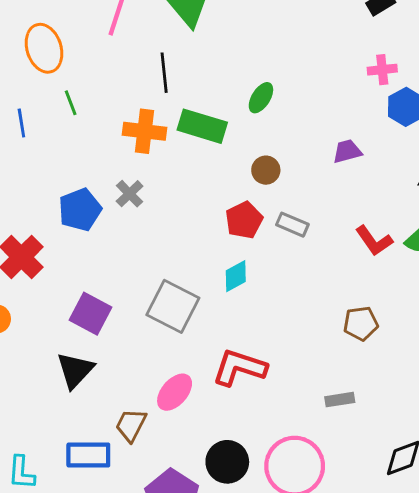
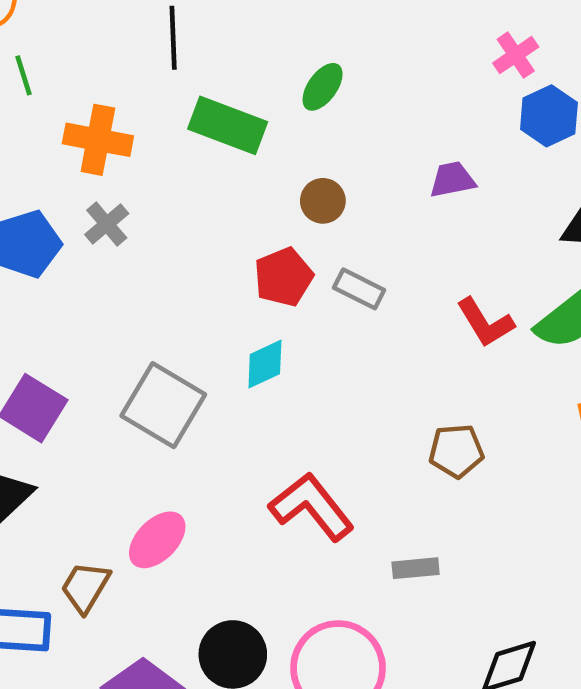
pink cross: (382, 70) -> (516, 55), turned -32
orange cross: (144, 131) -> (98, 140), moved
red L-shape: (239, 368) -> (312, 507), moved, turned 30

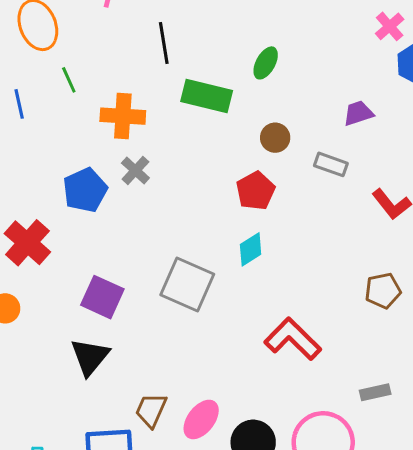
gray rectangle: (359, 289) -> (331, 164), moved
pink ellipse: (157, 540) -> (201, 419), moved
gray rectangle: (416, 568) -> (375, 392), moved

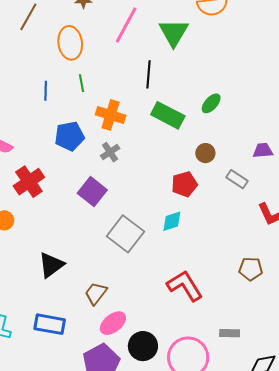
blue pentagon: (85, 190) -> (69, 136), moved
purple square: (102, 297) -> (92, 192), moved
brown trapezoid: (151, 410) -> (96, 293), moved

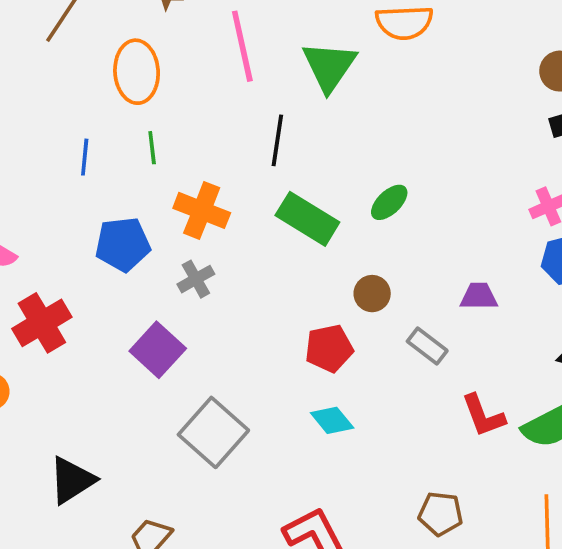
pink line: (126, 25) -> (242, 46), turned -45
cyan diamond: (172, 221) -> (332, 420), moved, turned 65

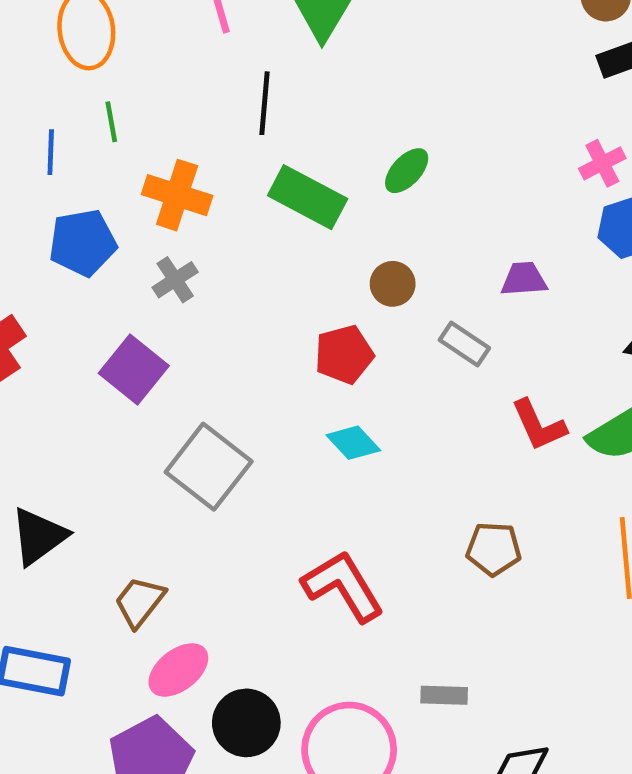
blue line: (85, 157) -> (51, 152), moved

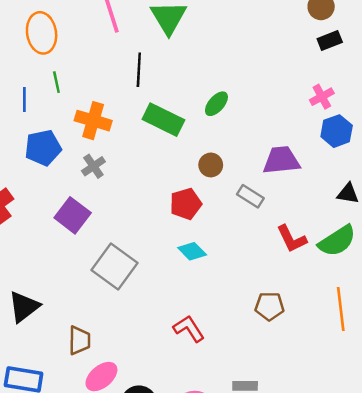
purple trapezoid: (524, 279) -> (281, 160), size x1.5
red L-shape: (343, 586) -> (189, 329), size x0.7
brown trapezoid: (140, 602) -> (79, 340), turned 144

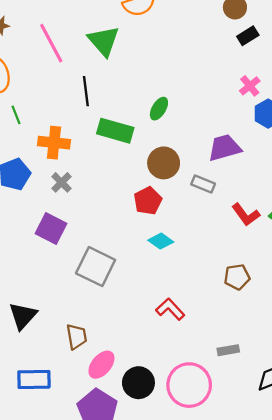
brown circle: (211, 165) -> (164, 163), size x1.5

